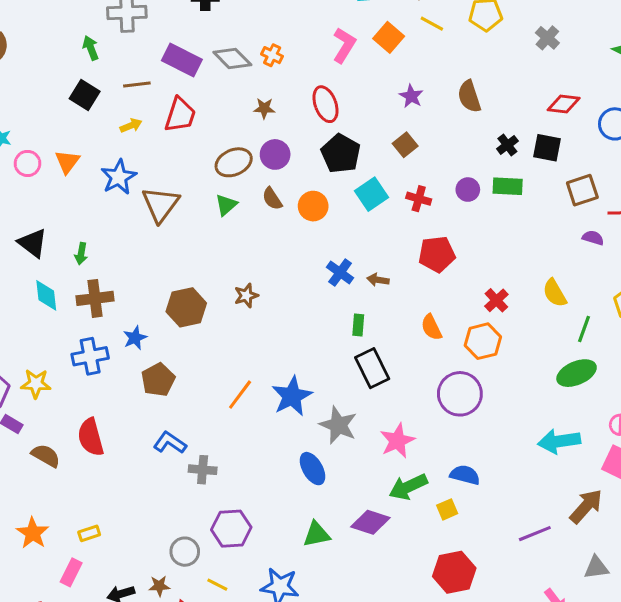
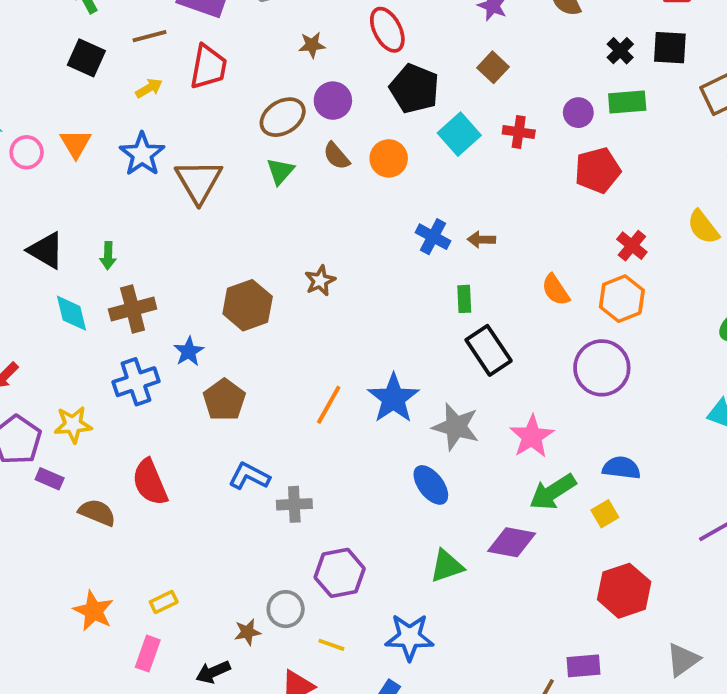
red pentagon: (437, 254) -> (597, 170), moved
brown star: (159, 586) -> (247, 632), moved

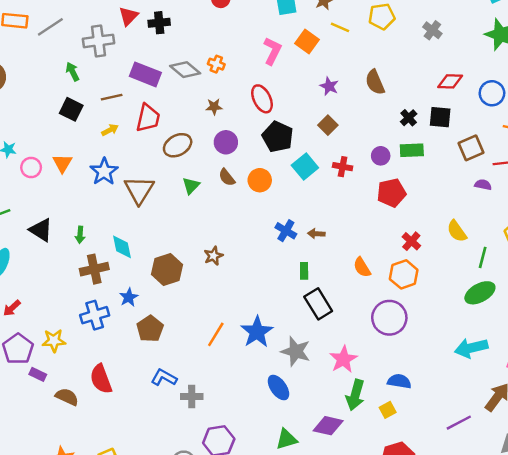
brown ellipse: (283, 117) -> (178, 145), moved
cyan diamond: (71, 313) -> (122, 247), moved
green arrow: (553, 492) -> (355, 395), turned -44

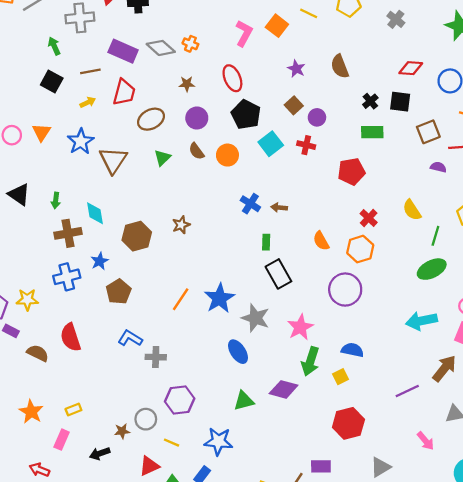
purple circle: (381, 156) -> (317, 117), moved

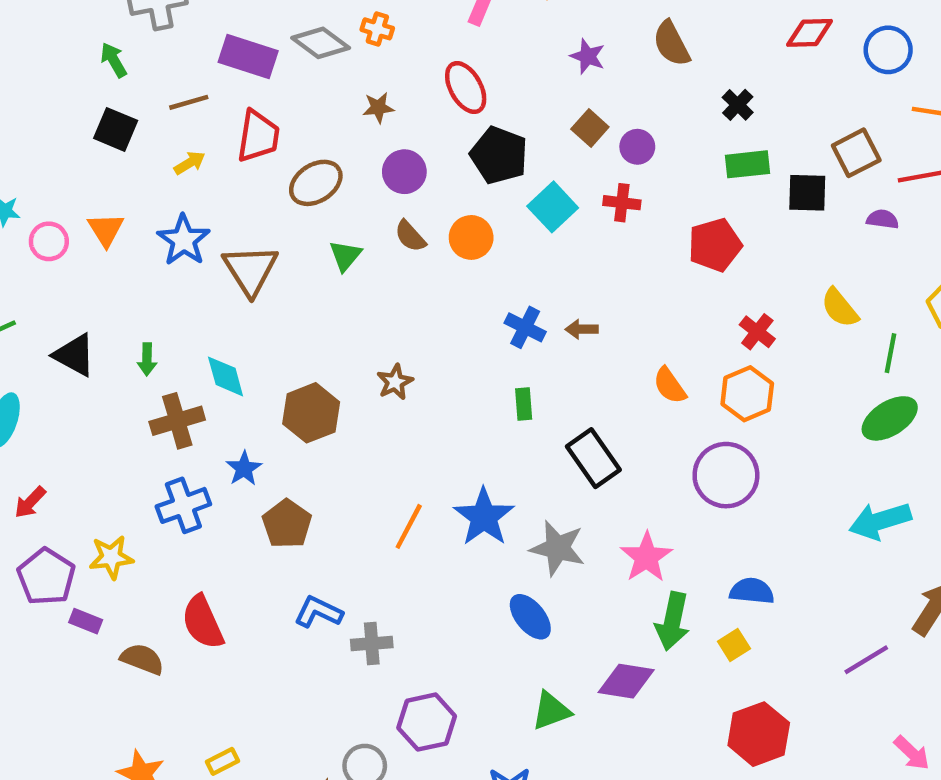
black square: (400, 102) -> (807, 193), moved
green rectangle: (266, 242) -> (524, 404), moved

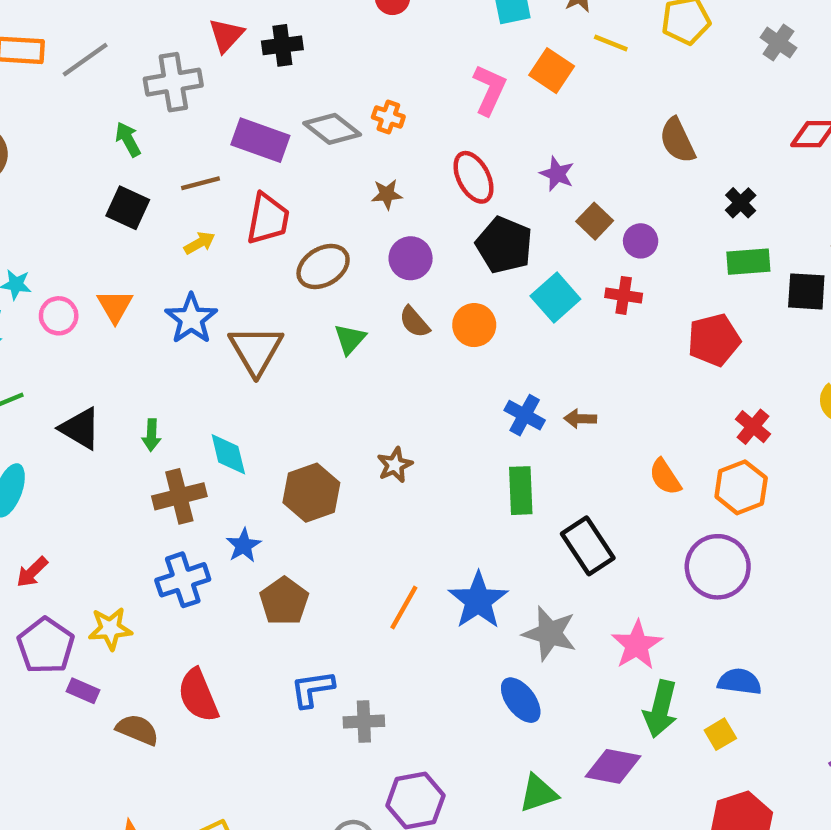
purple star: (588, 56) -> (557, 174), moved
green rectangle: (524, 404) -> (521, 491), size x1.5
blue L-shape: (318, 612) -> (312, 689), turned -36

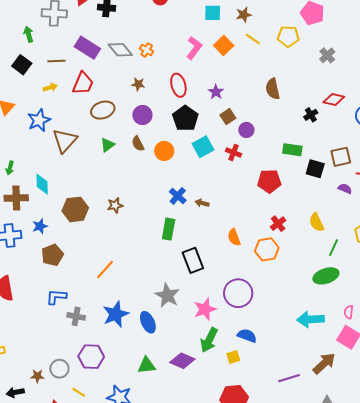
black cross: (741, 203) -> (311, 115), moved
purple circle: (718, 567) -> (238, 293), moved
blue star: (478, 600) -> (116, 314), moved

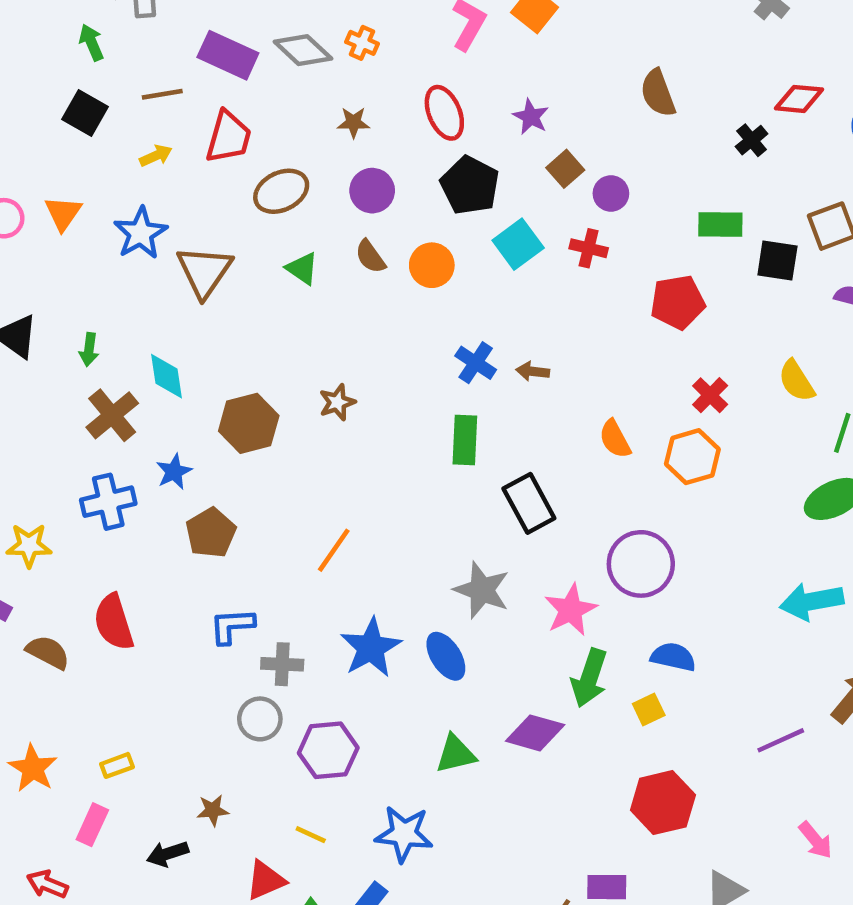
green triangle: (107, 145) -> (302, 268), turned -42
brown cross: (16, 198) -> (112, 415), turned -30
gray circle: (59, 369) -> (260, 719), moved

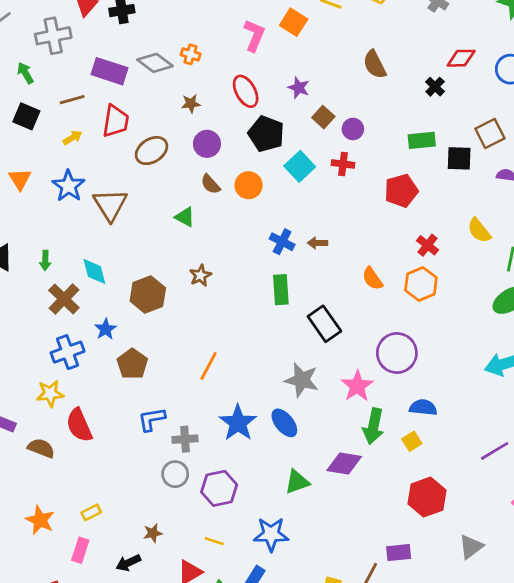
green triangle: (302, 268) -> (185, 217), moved
yellow star: (29, 545) -> (50, 394), moved

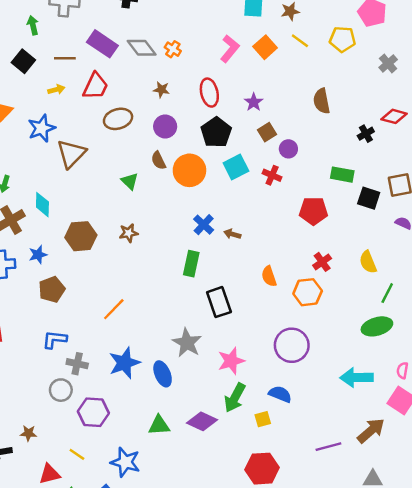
orange circle: (249, 185) -> (189, 170), size x1.4
purple circle: (397, 353) -> (292, 345), moved

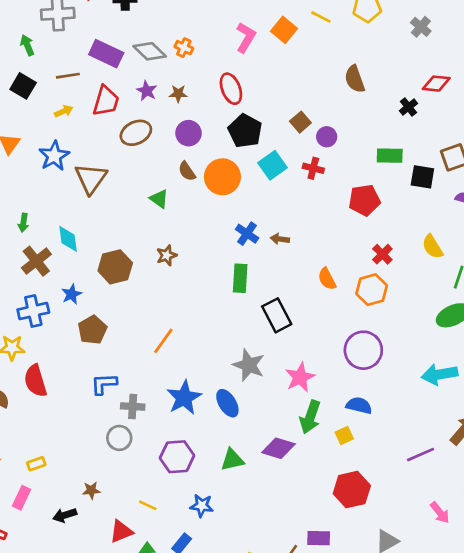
purple star: (254, 102) -> (147, 91), moved
purple hexagon: (93, 412) -> (177, 457), moved
blue star: (125, 462) -> (202, 506), size x0.7

